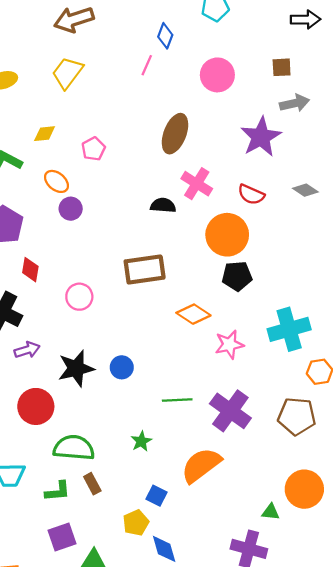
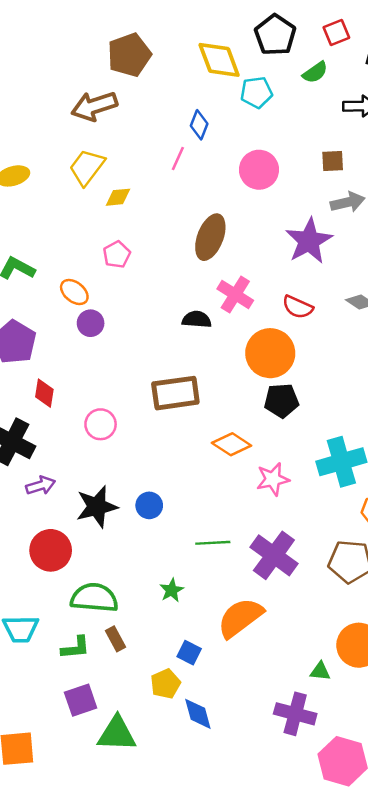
yellow diamond: (45, 134) -> (118, 197), moved

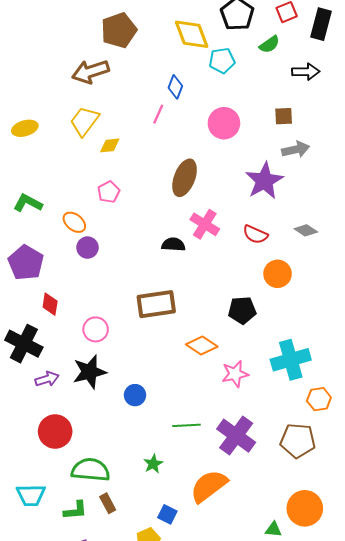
orange circle: (270, 353) -> (278, 274), moved, size x0.7
black star: (97, 507) -> (90, 372), moved

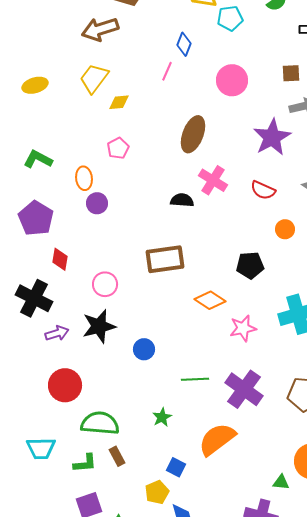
orange ellipse: (74, 222) -> (84, 178), turned 45
orange circle: (278, 274) -> (285, 229), size x0.7

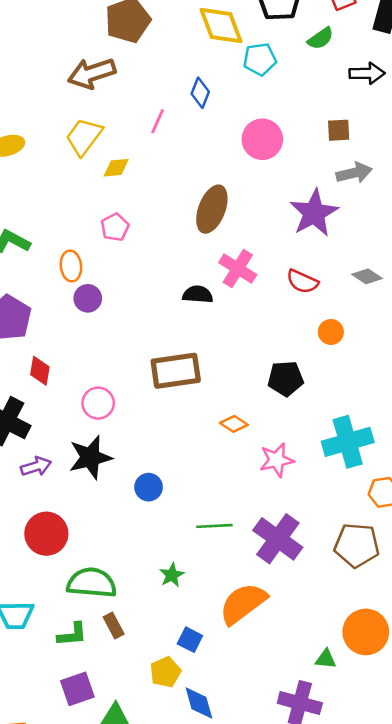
pink line: (167, 71) -> (158, 121), moved
orange diamond: (210, 300) -> (234, 424), size x0.7

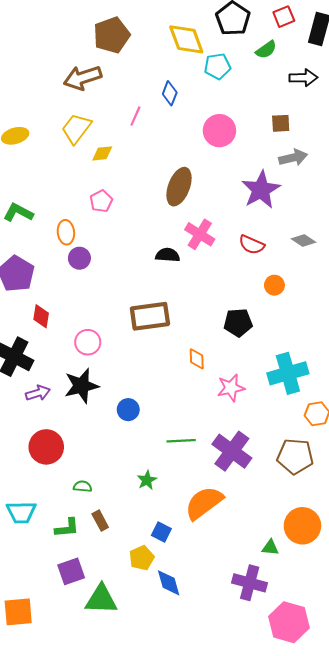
orange diamond: (234, 424) -> (197, 359), turned 55
green semicircle: (92, 583) -> (83, 486), size x0.5

